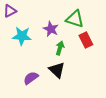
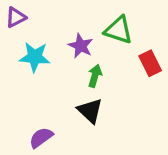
red rectangle: (86, 40) -> (150, 63), moved
purple semicircle: (31, 78) -> (41, 138), moved

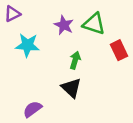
purple star: (81, 46) -> (64, 25), moved

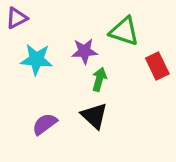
purple star: (64, 25) -> (84, 51), moved, turned -30
purple semicircle: (32, 109) -> (45, 124), moved

